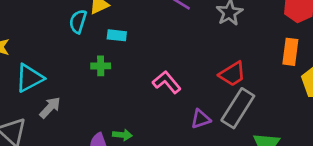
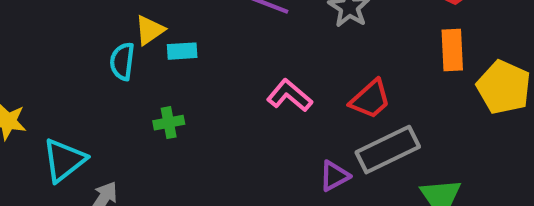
cyan rectangle: (117, 35) -> (182, 51), moved
pink L-shape: (167, 82) -> (290, 95), moved
gray rectangle: (238, 108) -> (388, 150), turned 42

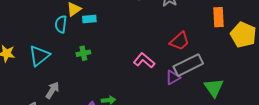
pink L-shape: (290, 95) -> (144, 60), moved
cyan triangle: (64, 160) -> (39, 56), moved
purple triangle: (334, 176) -> (173, 77), moved

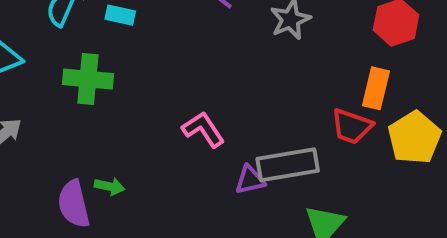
red trapezoid: (180, 41) -> (352, 126), moved, turned 45
green cross: (83, 53) -> (88, 79), size x1.6

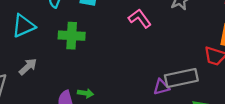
pink L-shape: (203, 129) -> (140, 18), moved

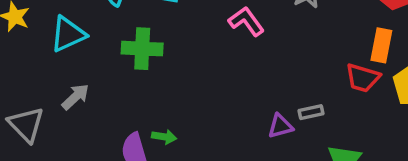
gray rectangle: (181, 78) -> (311, 112), size x0.5

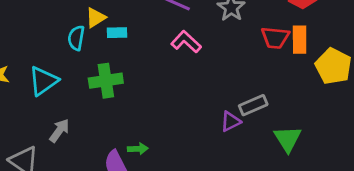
red trapezoid: (363, 78) -> (275, 38), moved
gray rectangle: (311, 112) -> (253, 105), size x1.4

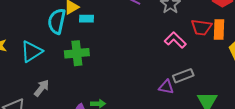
cyan semicircle: (76, 38) -> (57, 21), size x1.4
pink L-shape: (186, 42) -> (175, 40), moved
purple triangle: (231, 121) -> (166, 87), turned 35

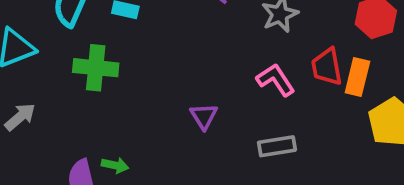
red trapezoid: (201, 27) -> (327, 67), turned 60
purple triangle: (166, 87) -> (204, 116), moved, turned 35

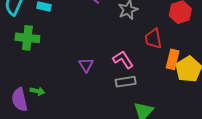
orange rectangle: (357, 77) -> (173, 59), moved
pink L-shape: (276, 80) -> (123, 60), moved

